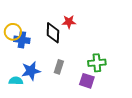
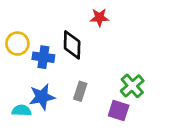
red star: (69, 22) -> (99, 18), moved
blue cross: (22, 40) -> (43, 57), moved
green cross: (97, 63) -> (132, 86), turned -36

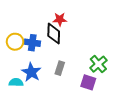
red star: (99, 18) -> (60, 19), moved
yellow circle: (17, 44) -> (15, 42), moved
blue star: (42, 97) -> (31, 72), turned -30

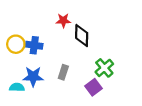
black diamond: (54, 34) -> (82, 36), moved
blue star: (31, 72) -> (33, 77), turned -30
purple square: (88, 82) -> (94, 87), turned 35

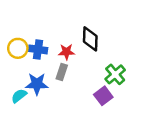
red star: (63, 20) -> (66, 52), moved
gray rectangle: (63, 72) -> (62, 72), moved
cyan semicircle: (17, 87) -> (19, 96), turned -40

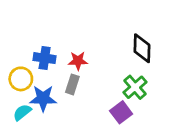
black diamond: (90, 39) -> (142, 48), moved
yellow circle: (18, 48) -> (21, 79), moved

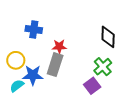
blue cross: (45, 58) -> (34, 30), moved
gray rectangle: (72, 84) -> (55, 65), size x1.5

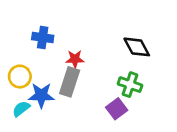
black diamond: (108, 37) -> (137, 47), turned -30
green cross: (103, 67) -> (130, 85), turned -30

